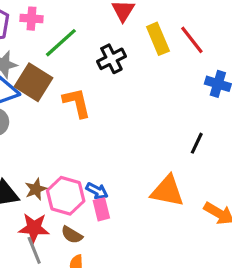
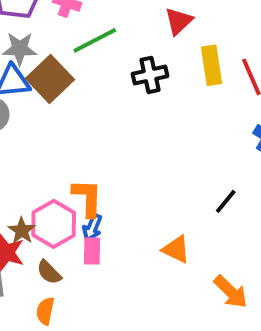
orange L-shape: (77, 103) -> (87, 198), moved
brown star: (36, 189) -> (22, 231), moved, turned -30
blue arrow: (97, 191) -> (92, 228), turned 70
orange triangle: (167, 191) -> (176, 249), size x0.7

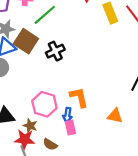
black cross: (150, 75) -> (55, 51), moved
orange L-shape: (87, 198) -> (79, 97), moved
pink hexagon: (54, 224) -> (44, 104), moved

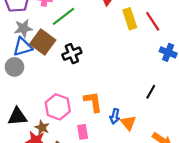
blue arrow: (67, 115) -> (115, 116), moved
orange triangle: (115, 116) -> (128, 123), turned 35

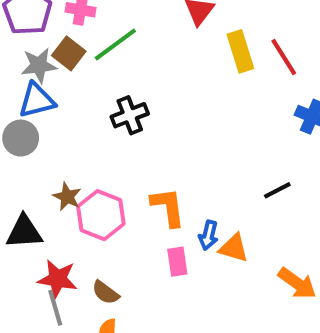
brown square: (43, 42) -> (69, 53), moved, size x0.7
black line: (151, 92) -> (277, 190), turned 32
orange triangle: (128, 123) -> (234, 248), turned -35
brown star: (42, 128) -> (67, 197), moved
pink rectangle: (83, 132) -> (177, 262), moved

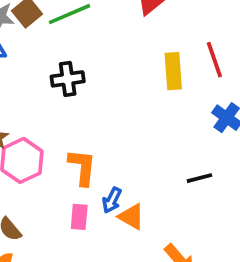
yellow rectangle: (240, 51) -> (173, 71), moved
black line: (277, 190) -> (199, 178), moved

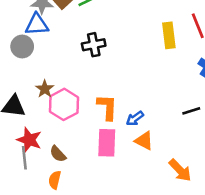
blue arrow: (112, 200) -> (135, 118), moved, turned 30
pink rectangle: (79, 217) -> (107, 143), size x1.5

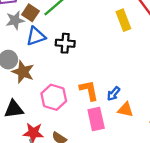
blue triangle: (37, 25) -> (36, 36), moved
black cross: (94, 45) -> (65, 43), turned 30
brown star: (45, 89) -> (23, 72), moved, size x1.5

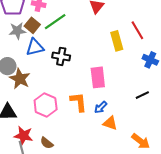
pink rectangle: (96, 119) -> (98, 77), moved

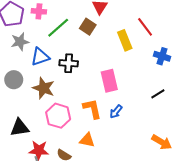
brown square: (32, 25) -> (88, 27), moved
brown star: (20, 79) -> (44, 88), moved
orange triangle: (110, 123) -> (87, 140), moved

